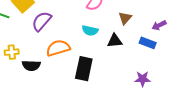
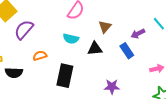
blue rectangle: (148, 43) -> (127, 51), turned 35
orange semicircle: (58, 48) -> (40, 56), size x0.6
purple star: (143, 79) -> (112, 87), moved

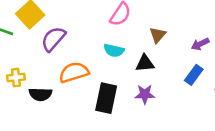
blue rectangle: (127, 51) -> (194, 75), moved, turned 70
orange semicircle: (40, 56) -> (74, 72), size x1.6
purple star: (112, 87) -> (145, 94), moved

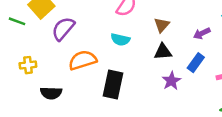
black triangle: (145, 63) -> (163, 52), moved
black semicircle: (40, 94) -> (51, 93), moved
purple star: (145, 94) -> (171, 81), moved, turned -30

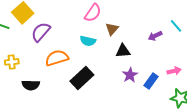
brown triangle: (162, 25) -> (112, 29), moved
blue rectangle: (196, 63) -> (151, 81), moved
black rectangle: (113, 84) -> (82, 78), turned 35

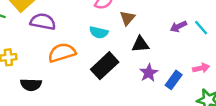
cyan line: (176, 26) -> (201, 28), moved
purple semicircle: (41, 32) -> (43, 22), turned 60
black rectangle: (82, 78) -> (105, 66), moved

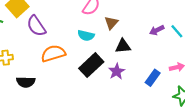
purple semicircle: (43, 22) -> (36, 26), turned -135
purple star: (149, 73) -> (117, 71), moved

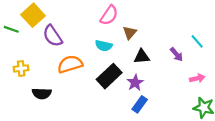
purple arrow: (157, 30) -> (177, 54), moved, turned -104
blue rectangle: (153, 78) -> (140, 104), moved

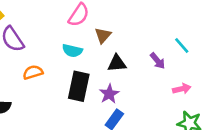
orange semicircle: (70, 64) -> (33, 72), size x0.7
black rectangle: (109, 76) -> (79, 86), turned -35

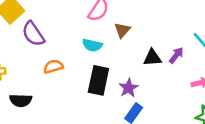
purple arrow: (158, 61) -> (176, 55), turned -102
black triangle: (117, 63) -> (152, 58), moved

